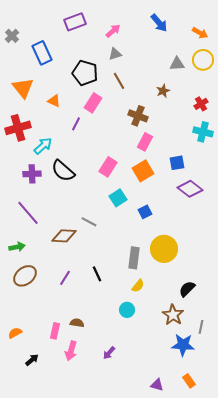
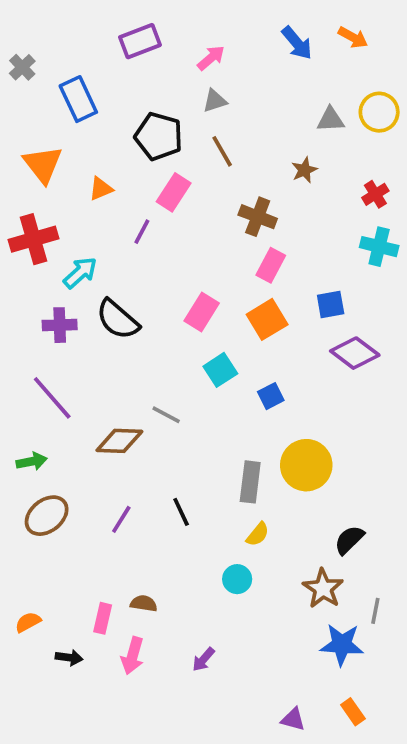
orange arrow: (200, 33) -> (353, 37), moved
orange triangle: (54, 101) -> (101, 189), turned -48
black arrow: (32, 360) -> (69, 658), moved, turned 48

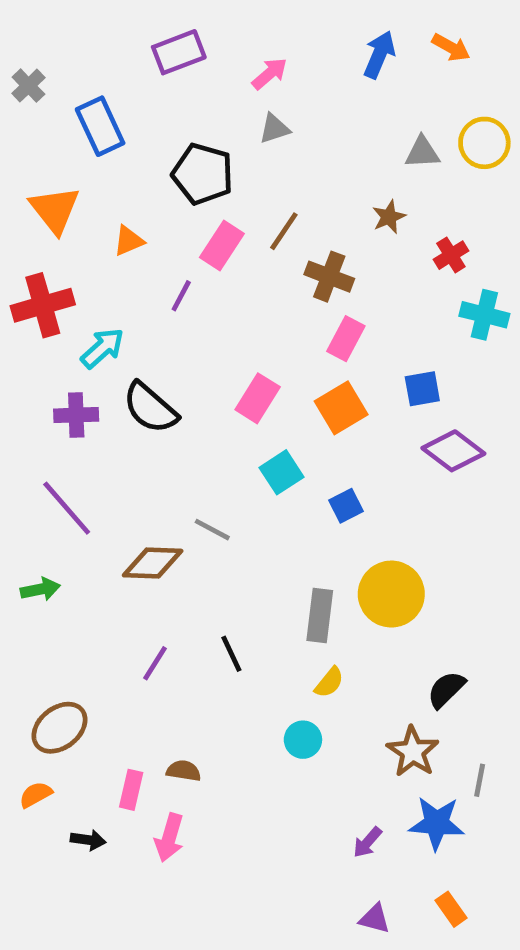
blue arrow: (297, 43) -> (379, 55), turned -117
brown line: (222, 151) -> (284, 231), moved, turned 64
red cross: (375, 194) -> (451, 255), moved
brown ellipse: (47, 516) -> (59, 728), moved
purple arrow: (204, 659) -> (367, 842), moved

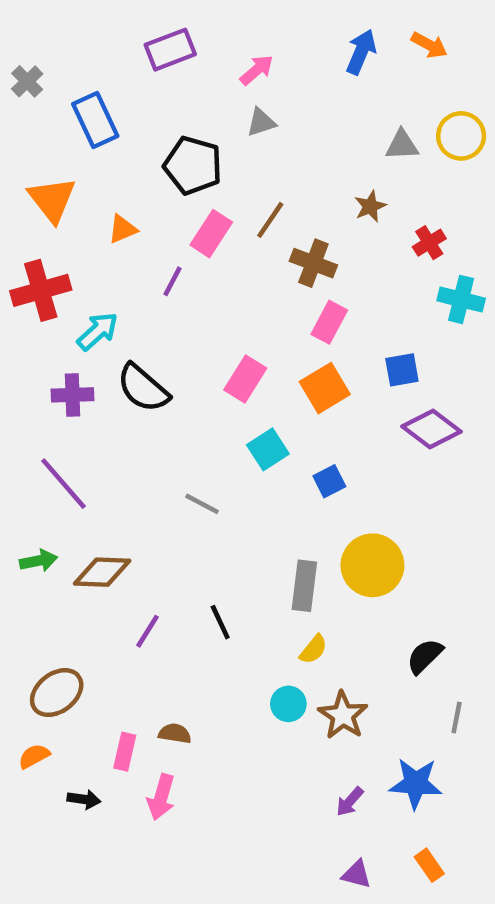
brown diamond: (153, 563) -> (102, 572), moved
brown star: (413, 752) -> (343, 715), moved
gray line: (480, 780) -> (457, 718), moved

